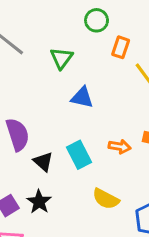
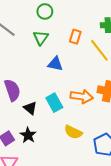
green circle: (97, 20) -> (45, 11), moved
orange rectangle: (121, 47) -> (75, 37), moved
orange arrow: (120, 146) -> (82, 96), size x1.5

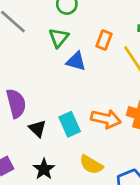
blue triangle: (55, 64) -> (76, 61), moved
black star: (28, 135) -> (44, 169), moved

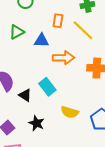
green triangle: (59, 38) -> (17, 32), moved, turned 35
orange arrow: (106, 119) -> (64, 58), moved

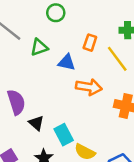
cyan rectangle: (47, 87) -> (64, 135), moved

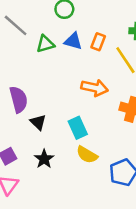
blue triangle: (67, 62) -> (73, 41), moved
cyan rectangle: (64, 135) -> (78, 128), moved

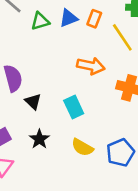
blue triangle: (73, 41) -> (69, 18), turned -36
yellow semicircle: (87, 155) -> (82, 147), moved

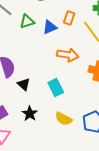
blue triangle: (69, 18) -> (50, 27), moved

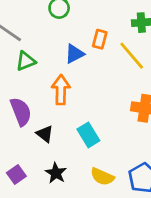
green triangle: (27, 21) -> (26, 61), moved
orange arrow: (68, 55) -> (61, 90), moved, turned -95

